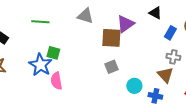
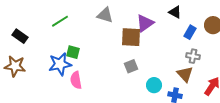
green line: (40, 22) -> (60, 21), turned -36
blue star: (40, 65) -> (60, 64), turned 30

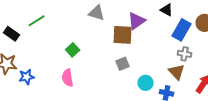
green line: (60, 21) -> (37, 21), moved
blue rectangle: (190, 32) -> (182, 30), size x1.5
green square: (73, 52) -> (73, 50), moved, turned 32
blue star: (60, 64) -> (27, 77), moved, size x0.7

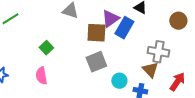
blue rectangle: (182, 30) -> (124, 28), moved
gray cross: (185, 54) -> (158, 52), size x1.5
gray square: (123, 64) -> (96, 62), size x1.5

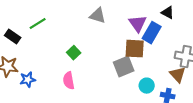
purple triangle: (110, 19) -> (138, 24), turned -30
brown square: (96, 33) -> (135, 49), moved

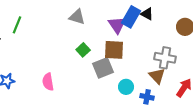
green line: (38, 24) -> (17, 25), turned -36
blue rectangle: (152, 33) -> (131, 17), moved
green square: (74, 53) -> (83, 50), moved

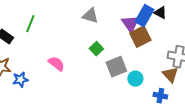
brown square: (114, 50) -> (140, 37), moved, turned -30
pink semicircle: (48, 82) -> (56, 64), moved, turned 138
cyan circle: (126, 87) -> (135, 79), moved

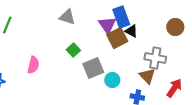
black triangle: (160, 13) -> (131, 31), moved
blue rectangle: (144, 16) -> (121, 17), turned -50
pink semicircle: (56, 64) -> (33, 65), turned 66

